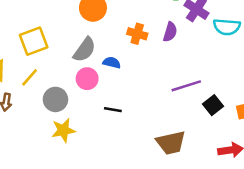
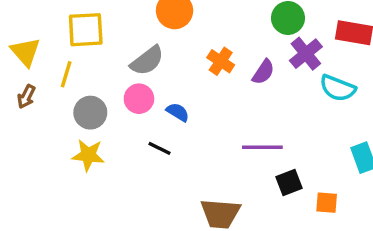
blue semicircle: (112, 63) -> (178, 112), moved
yellow line: (30, 77) -> (66, 74), turned -42

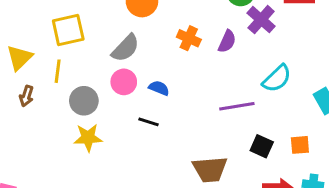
yellow triangle: (25, 52) -> (19, 58), turned 36
cyan semicircle: (338, 88) -> (277, 79), moved, turned -56
black square: (289, 183) -> (262, 146), moved, turned -35

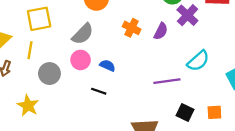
yellow star: (88, 138) -> (28, 106), moved, turned 30

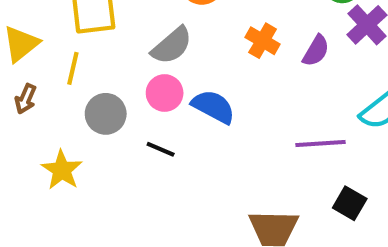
blue semicircle: (108, 65) -> (213, 107), size x1.5
black line: (99, 91) -> (161, 149), moved

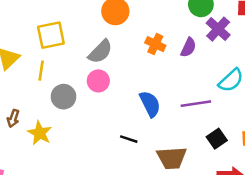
brown arrow: (26, 99) -> (13, 118), moved
blue semicircle: (213, 107) -> (150, 104), moved, turned 40
black line: (161, 149) -> (129, 139), moved
black square: (350, 203) -> (217, 139), turned 30

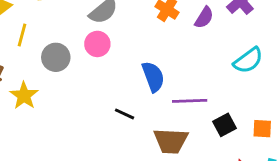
yellow line: (41, 71) -> (22, 35), moved
purple line: (196, 104) -> (190, 101), moved

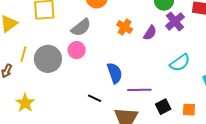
yellow line: (22, 35) -> (23, 54), moved
gray circle: (56, 57) -> (48, 59), size x1.4
yellow star: (24, 96) -> (25, 103), moved

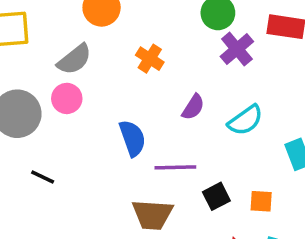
purple semicircle: (150, 33) -> (193, 107), moved
black line: (95, 98) -> (43, 177), moved

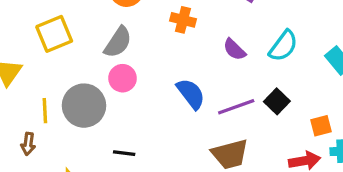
purple semicircle: (193, 107) -> (234, 49), turned 120
black square: (216, 196) -> (277, 101), moved
orange square: (261, 201) -> (321, 126), moved

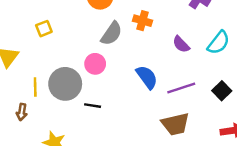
yellow square: (54, 34) -> (44, 29), size x0.6
gray semicircle: (118, 42) -> (111, 34), moved
black square: (277, 101) -> (222, 91), moved
black line: (124, 153) -> (93, 106), moved

